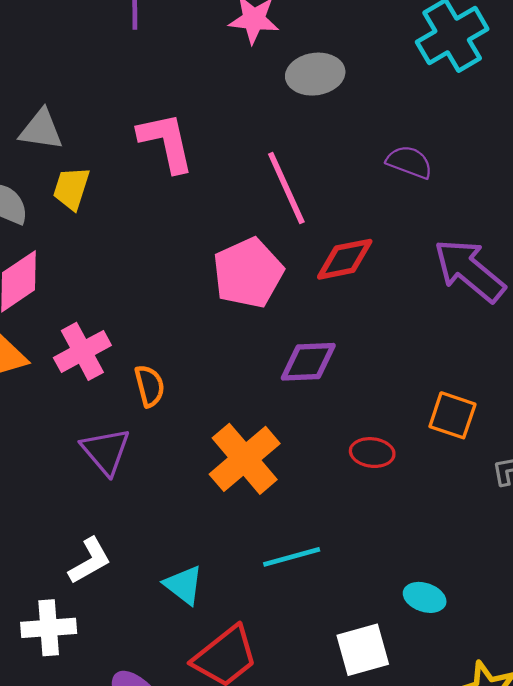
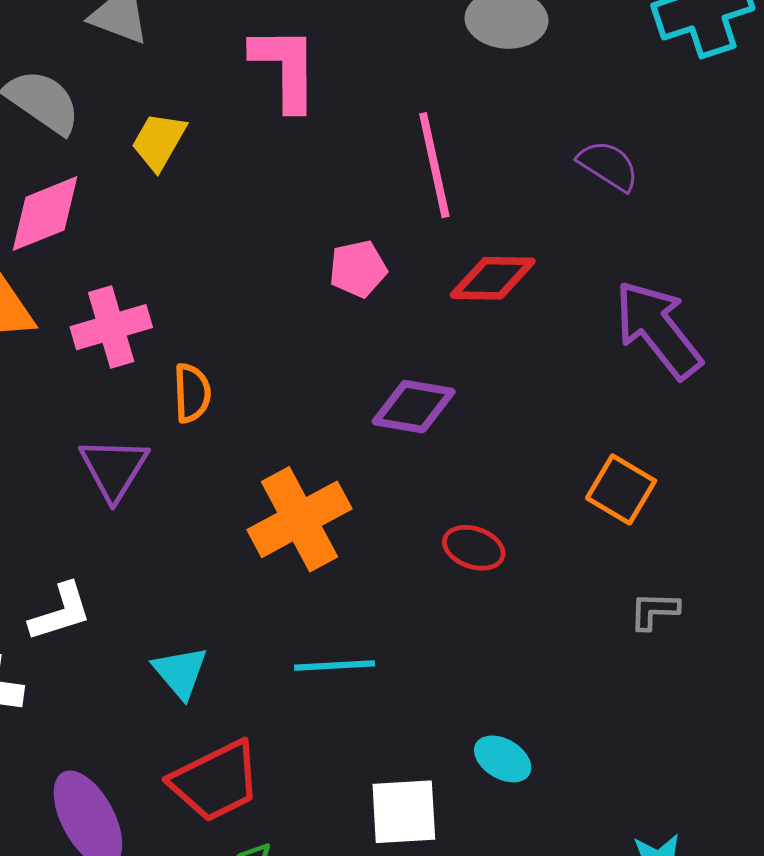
yellow trapezoid: (71, 188) -> (159, 141), moved
pink pentagon: (248, 273) -> (358, 269), size x0.6
orange square: (452, 415) -> (621, 489), moved

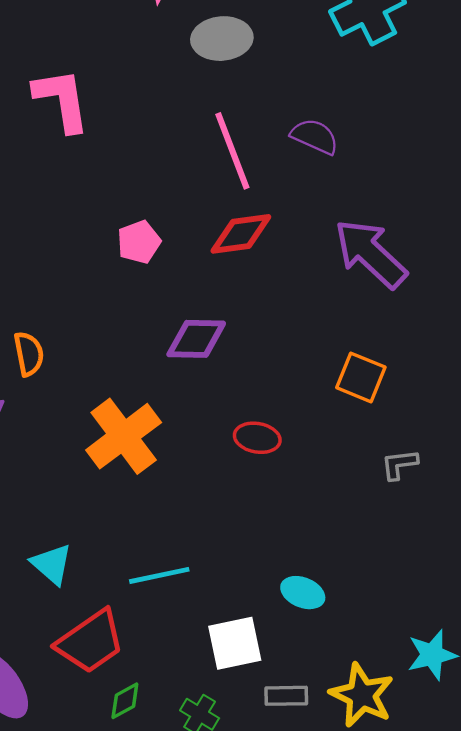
pink line: (434, 165) -> (232, 151), moved
cyan line: (335, 666) -> (159, 575), moved

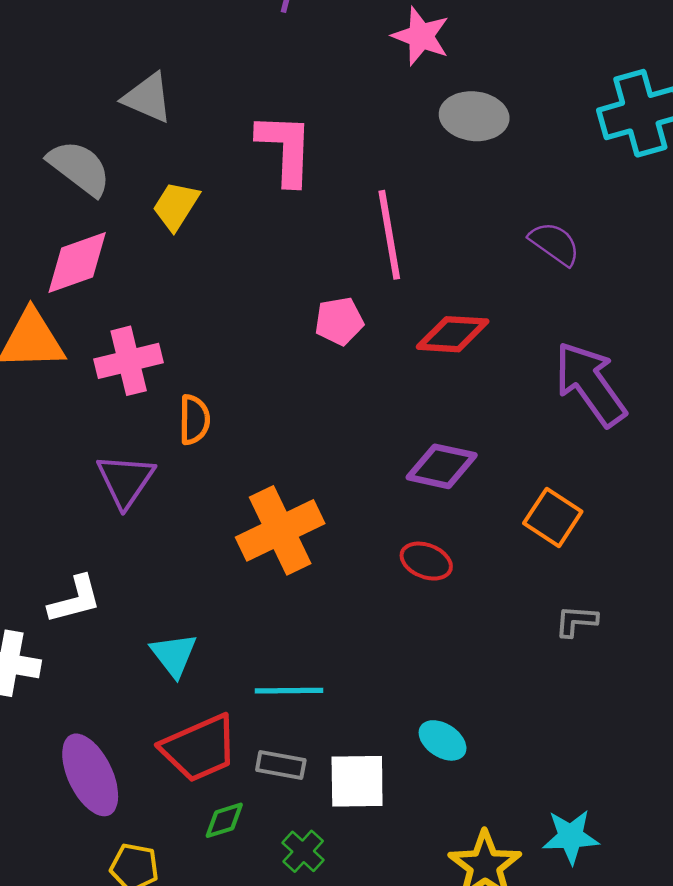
pink line: (232, 151) -> (389, 235), moved
purple diamond: (196, 339) -> (442, 466), moved
gray rectangle: (286, 696) -> (281, 765), moved

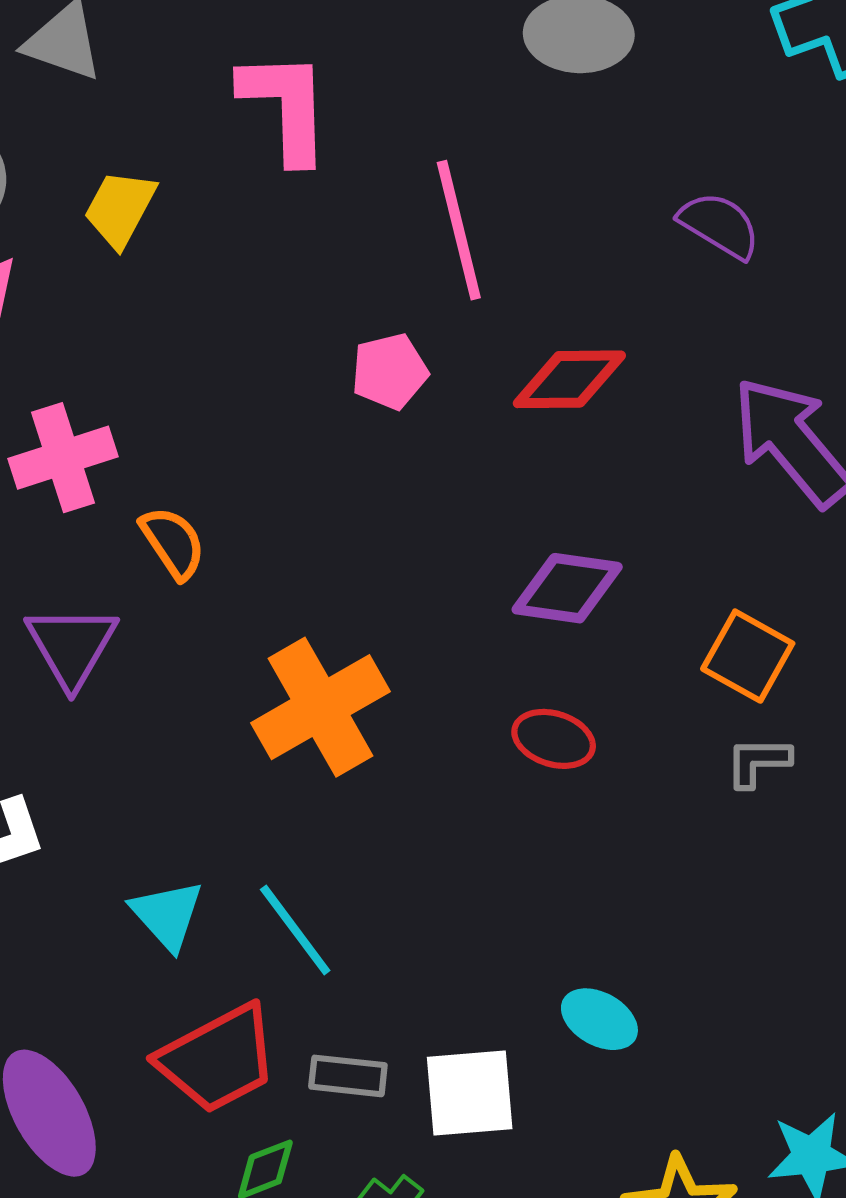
orange semicircle: (194, 420) -> (173, 543), turned -30
gray L-shape: (576, 621) -> (758, 762), moved
cyan line: (289, 691) -> (295, 930), moved, turned 58

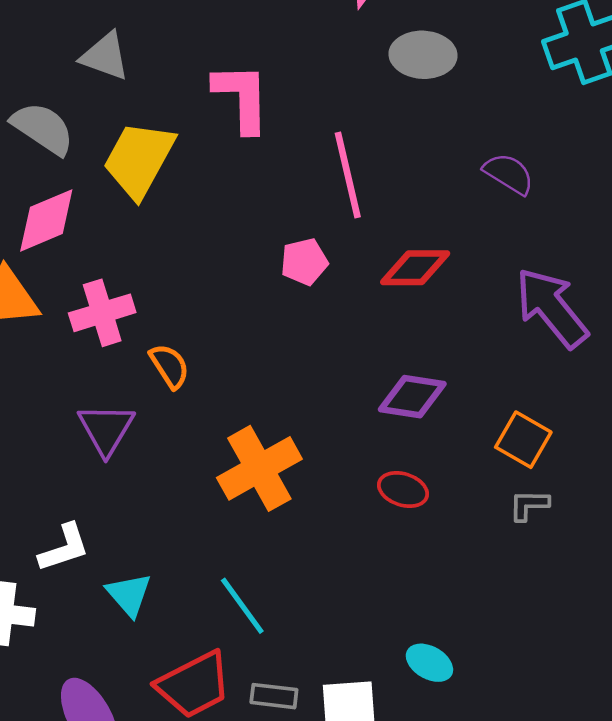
yellow trapezoid: (120, 209) -> (139, 159), size x1.6
cyan triangle: (167, 915) -> (129, 595), moved

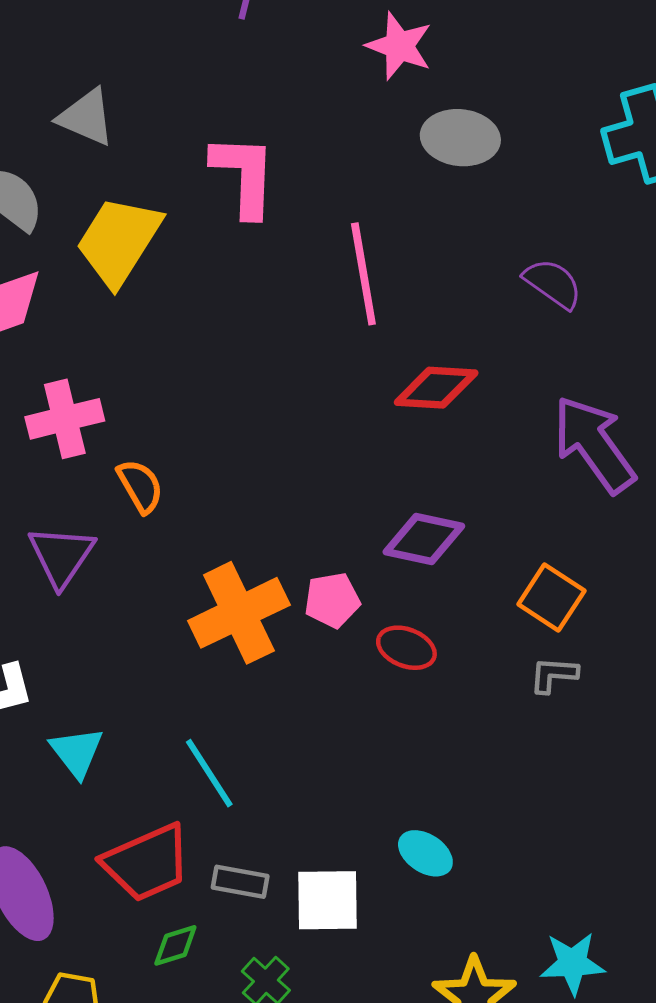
pink pentagon: (304, 262) -> (332, 600), moved

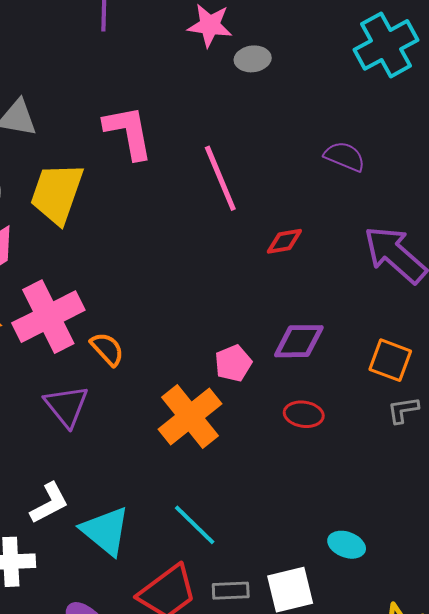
gray ellipse: (460, 138) -> (253, 59), moved, size x0.7
red diamond: (436, 388) -> (284, 241), size x0.7
pink cross: (65, 419) -> (48, 317), size x1.4
pink pentagon: (332, 600) -> (233, 363), moved
cyan triangle: (77, 752) -> (106, 531), size x1.4

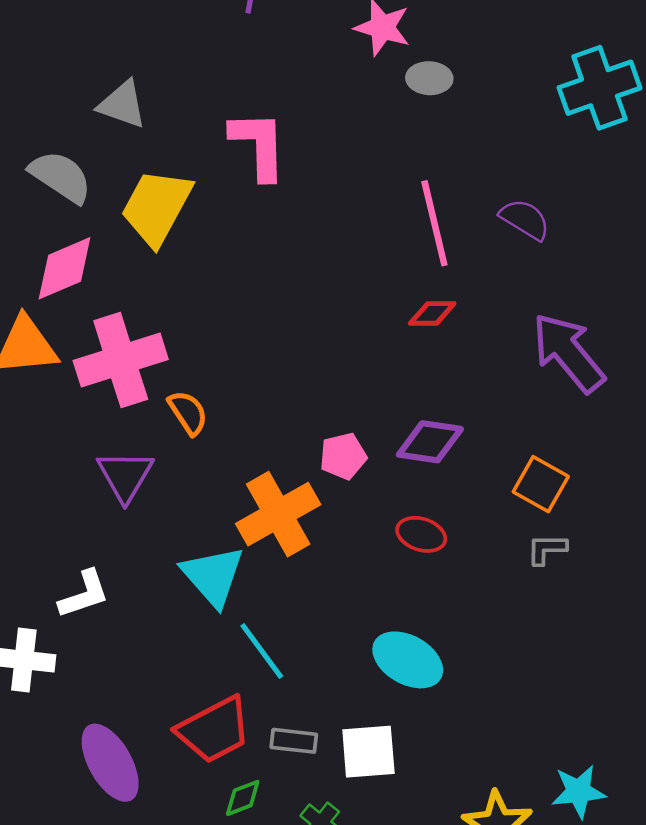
pink line: (220, 178) -> (434, 223), moved
cyan triangle: (106, 531) -> (213, 576), moved
cyan ellipse: (347, 545) -> (408, 660), moved, size x1.5

